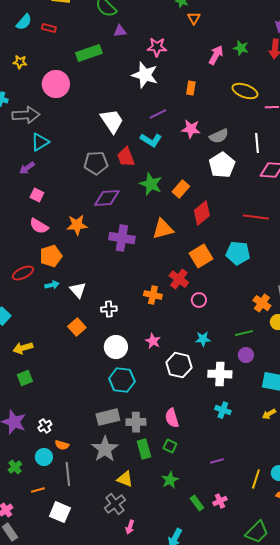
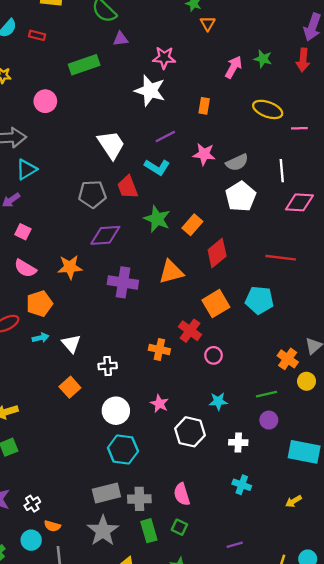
pink circle: (56, 84) -> (45, 101), size x0.7
white cross: (220, 374) -> (238, 442), size x0.7
yellow arrow: (269, 414) -> (294, 501), moved

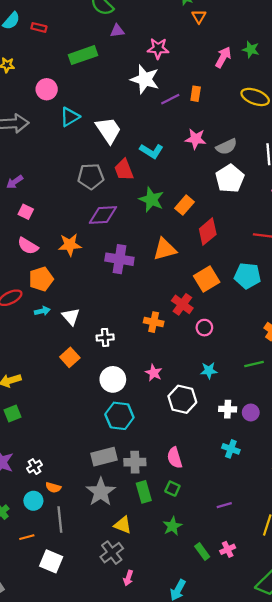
purple line: (165, 137) -> (170, 99), moved
cyan triangle: (26, 169) -> (70, 117), moved
purple circle: (269, 420) -> (251, 412), moved

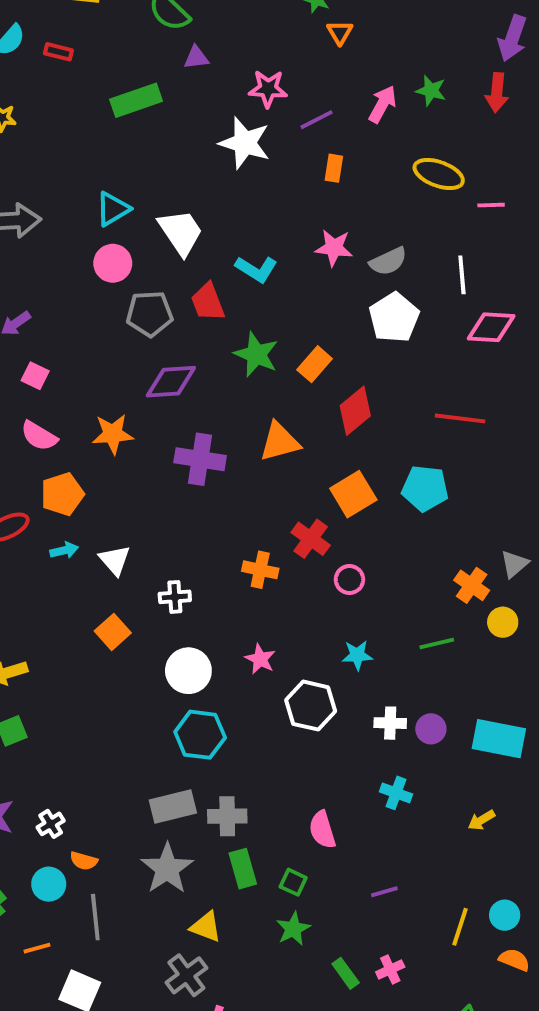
pink circle: (47, 89) -> (113, 263), moved
purple line: (170, 99) -> (316, 120), moved
pink semicircle: (175, 458) -> (322, 830), moved
green square: (172, 489) -> (293, 882), moved

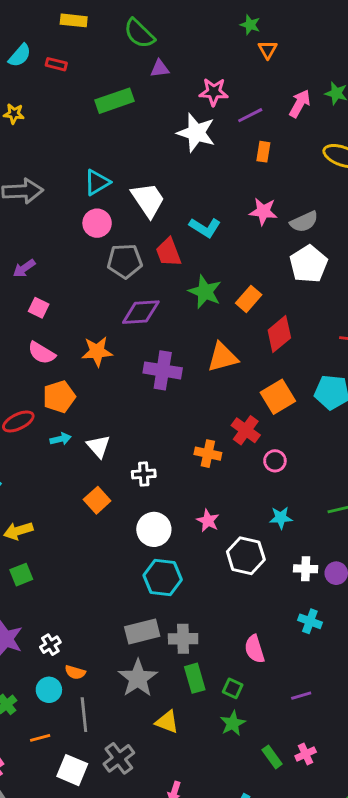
gray cross: (186, 975) -> (119, 758), moved

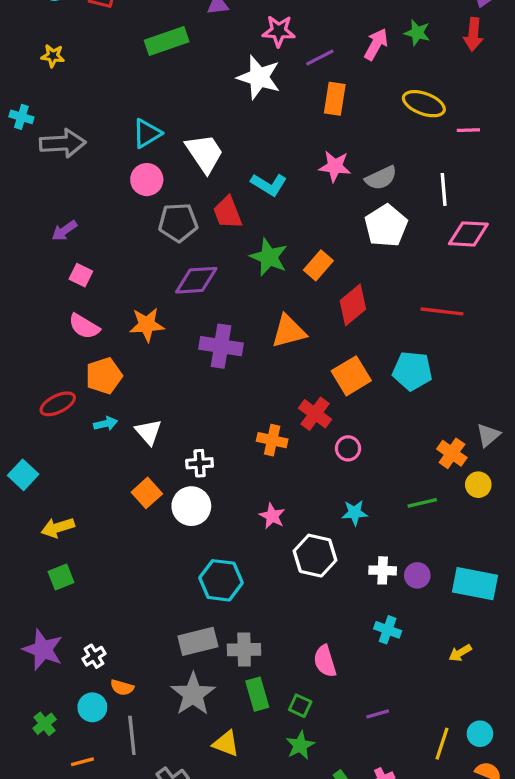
orange rectangle: (263, 152) -> (335, 99), size x1.4
white circle: (154, 529) -> (191, 506), moved

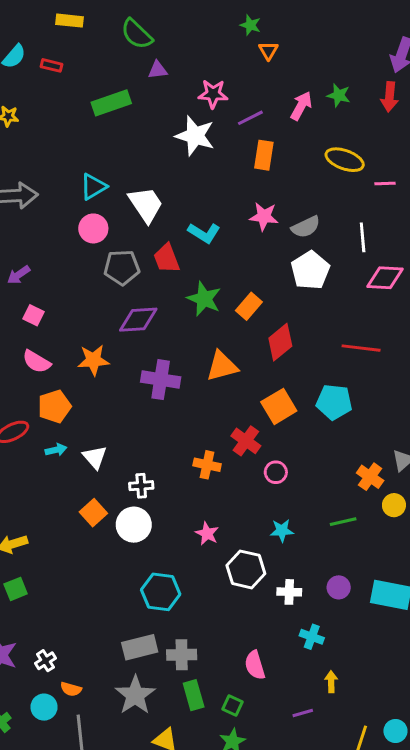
white cross: (383, 570) -> (289, 592), moved
yellow arrow: (460, 653) -> (331, 682), moved, turned 120

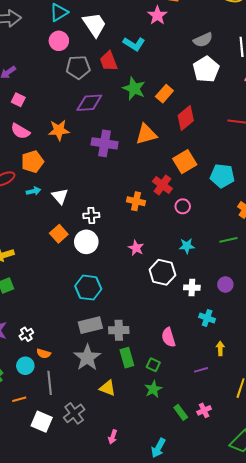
pink star: (264, 216) -> (157, 15), moved, turned 30
cyan pentagon: (334, 402) -> (222, 176), moved
cyan hexagon: (161, 592) -> (88, 288), moved

